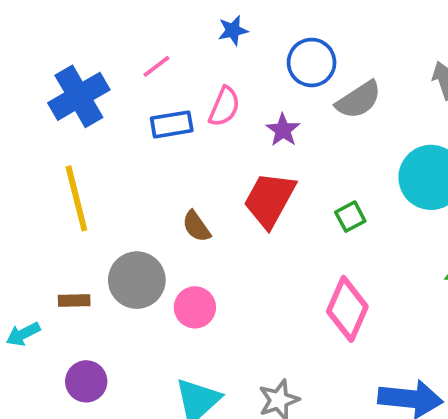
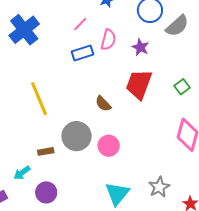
pink line: (156, 66) -> (80, 24), moved
blue cross: (79, 96) -> (24, 30), moved
purple circle: (86, 381) -> (46, 192), moved

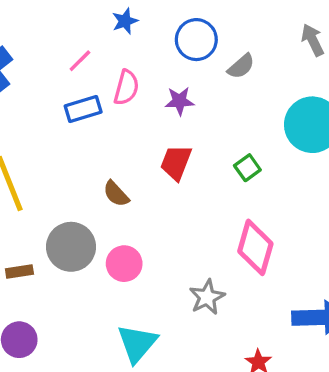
gray semicircle: (177, 26) -> (241, 66), size x0.7
purple star: (140, 47) -> (179, 101), turned -30
red trapezoid: (139, 84) -> (176, 162), size x0.7
gray star: (159, 187) -> (207, 297), moved

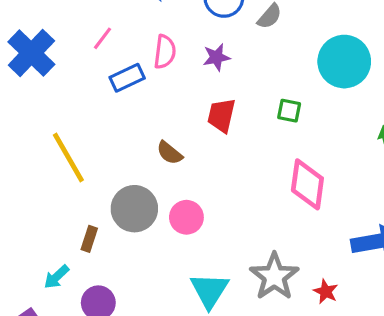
pink line: (80, 61) -> (102, 38), moved
green square: (247, 168) -> (289, 111), turned -35
brown rectangle: (19, 272) -> (89, 239), turned -55
gray star: (207, 297) -> (274, 276), moved, size x1.4

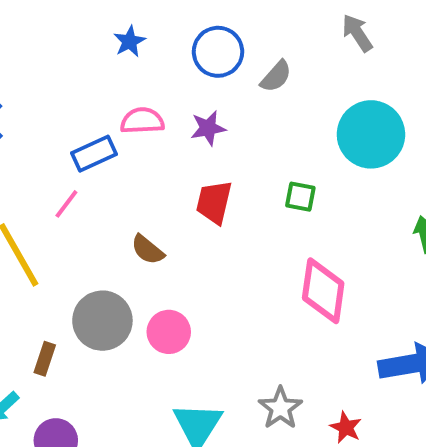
pink line: (102, 38) -> (66, 204), moved
pink semicircle: (165, 52) -> (142, 121), turned -100
gray star: (274, 276) -> (280, 408), size x0.7

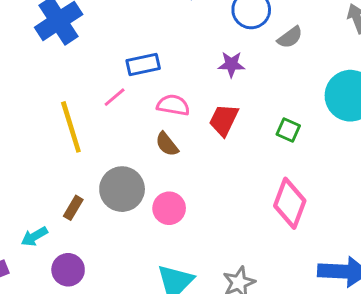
pink semicircle: (142, 121) -> (173, 105), moved

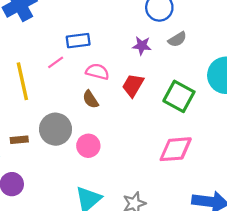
gray semicircle: (290, 37) -> (177, 39), moved
green square: (288, 130) -> (179, 96), size x1.8
pink diamond: (290, 203) -> (176, 149), turned 60
brown rectangle: (73, 208) -> (19, 140), turned 49

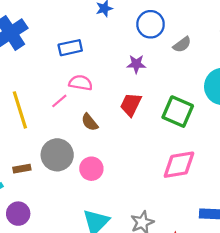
gray semicircle: (177, 39) -> (182, 44), moved
blue rectangle: (78, 41) -> (70, 48), moved
pink line: (56, 62) -> (59, 101), moved
pink semicircle: (97, 72) -> (81, 83), moved

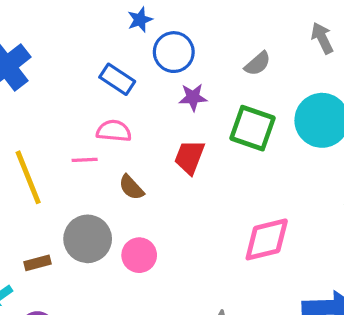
blue circle: (151, 24) -> (174, 52), moved
blue rectangle: (70, 48) -> (117, 79), moved, turned 50
pink line: (59, 101) -> (85, 160), turned 42
green square: (178, 112) -> (253, 128), moved

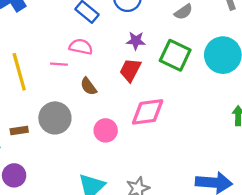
purple star: (193, 97) -> (136, 41), moved
pink diamond: (267, 239) -> (148, 112), moved
pink circle: (139, 255) -> (106, 130), moved

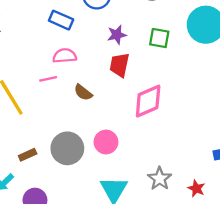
green square: (175, 55) -> (159, 38), size x0.7
gray circle: (55, 118) -> (67, 148), moved
pink circle: (106, 130) -> (106, 142), moved

